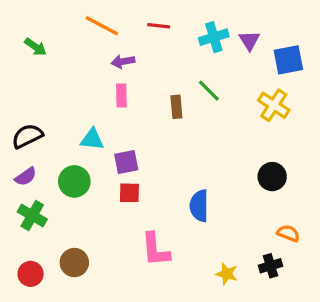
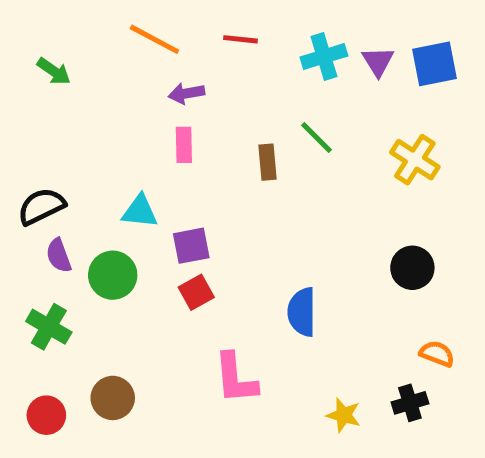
blue square: (288, 60) -> (435, 64), moved
purple semicircle: (26, 177) -> (59, 255), moved, turned 105
red square: (129, 193) -> (196, 292), turned -30

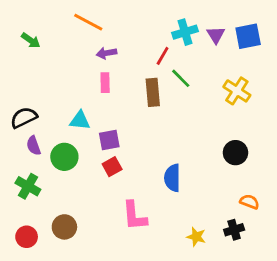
red line: (240, 39) -> (163, 56), moved, turned -66
brown rectangle: (267, 162) -> (153, 92), size x1.4

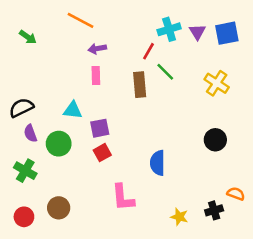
orange semicircle: (249, 202) -> (236, 194), moved

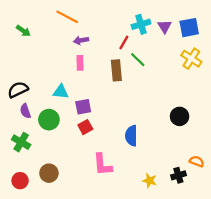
yellow cross: (217, 83) -> (191, 59), moved

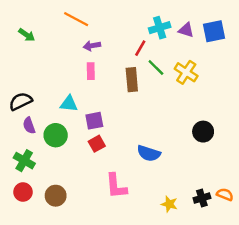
purple triangle: (165, 26) -> (186, 30), turned -40
yellow cross: (191, 59) -> (186, 72), moved
blue semicircle: (131, 136) -> (149, 153), turned -72
orange semicircle: (197, 161) -> (225, 194), moved
red circle: (20, 181) -> (23, 192), moved

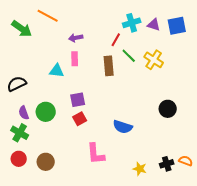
orange line: (76, 19) -> (48, 16), moved
green arrow: (27, 35) -> (22, 29), size x1.5
cyan triangle: (69, 104) -> (57, 71), moved
purple semicircle: (29, 126) -> (24, 113), moved

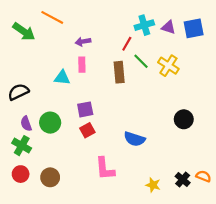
black cross: (167, 164) -> (183, 180), turned -32

